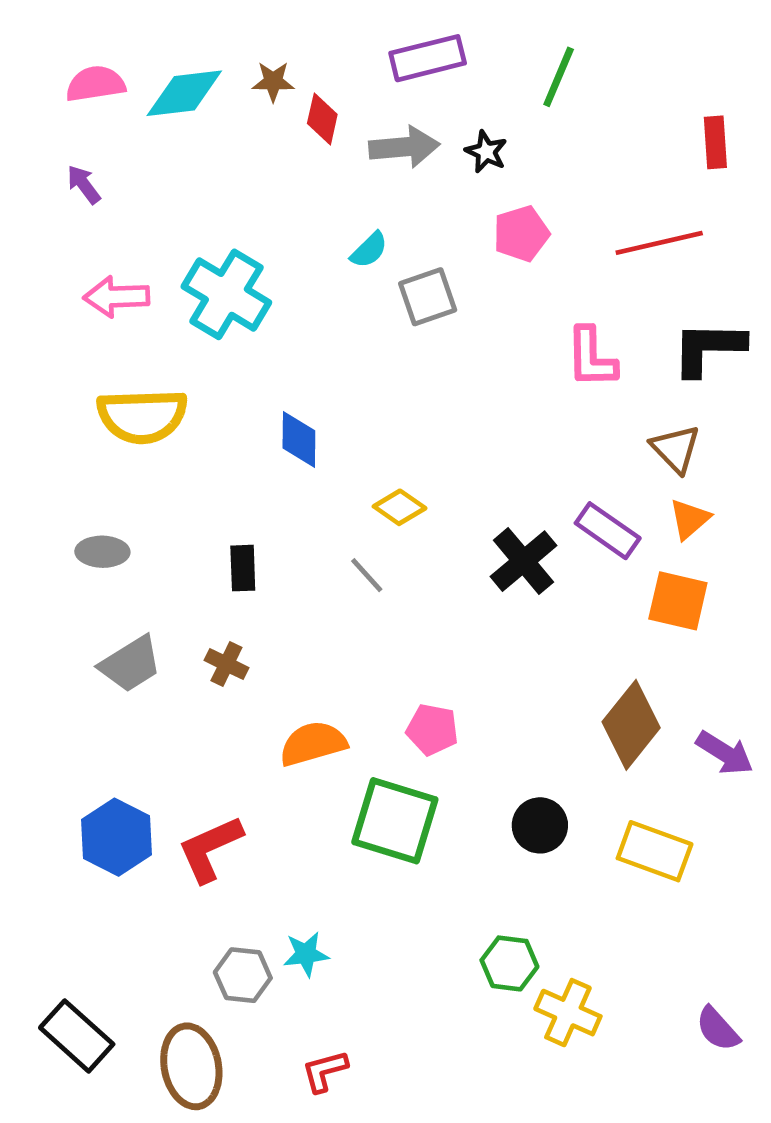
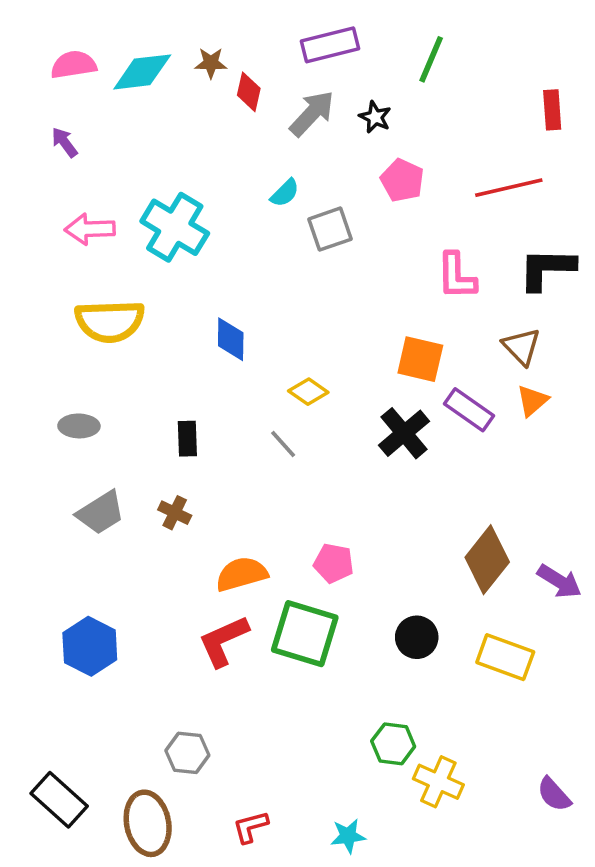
gray arrow: (404, 147) -> (312, 113), turned -42
pink pentagon: (521, 234) -> (402, 180), turned -30
orange square: (678, 601) -> (420, 359), moved
red L-shape: (210, 849) -> (223, 641), moved
cyan star: (306, 954) -> (348, 836), moved

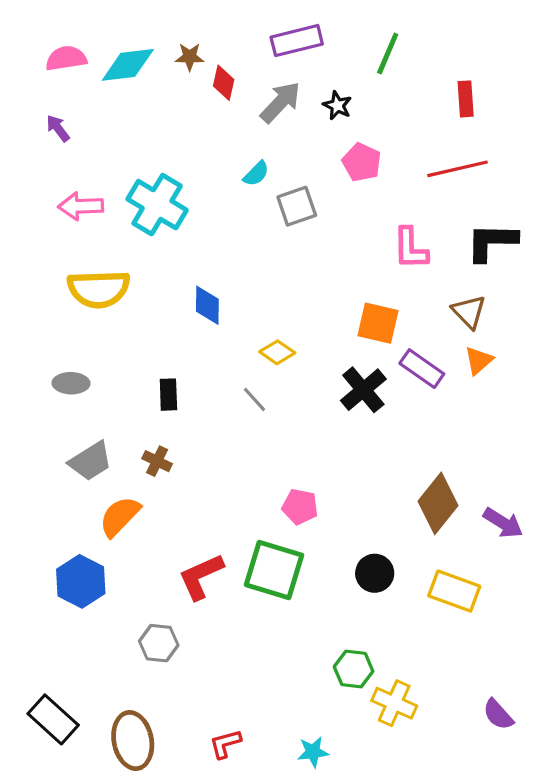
red rectangle: (552, 110) -> (466, 99), moved
orange semicircle: (242, 574) -> (120, 516), moved, turned -30
gray hexagon: (187, 753) -> (159, 643), moved

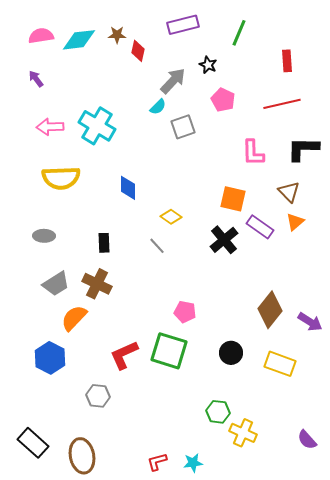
gray arrow: (280, 102) -> (173, 81), moved
brown cross: (157, 461) -> (97, 284), size x1.6
red L-shape: (225, 744) -> (157, 462), moved

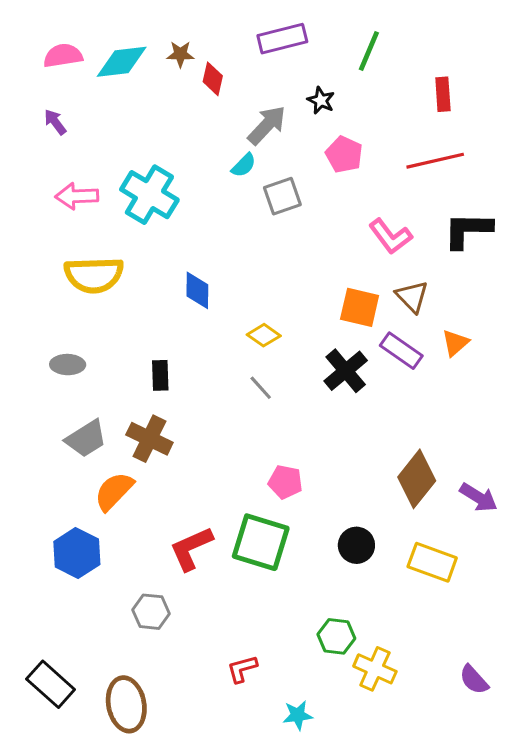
pink L-shape: (253, 153) -> (390, 236), turned -36
brown triangle: (289, 192) -> (412, 297), moved
gray line: (157, 246) -> (261, 388), moved
red L-shape: (157, 462) -> (242, 669), moved

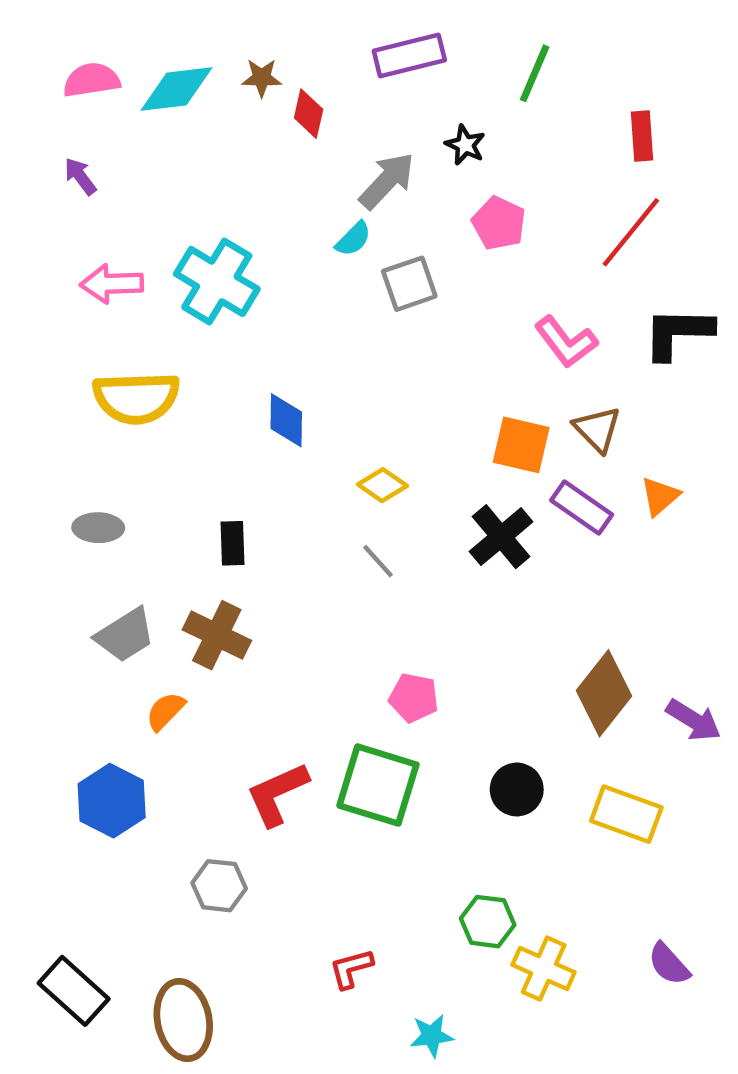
red line: (435, 161) -> (631, 232), turned -38
orange semicircle: (114, 491) -> (165, 711), size x0.7
purple semicircle: (474, 680) -> (669, 964), moved

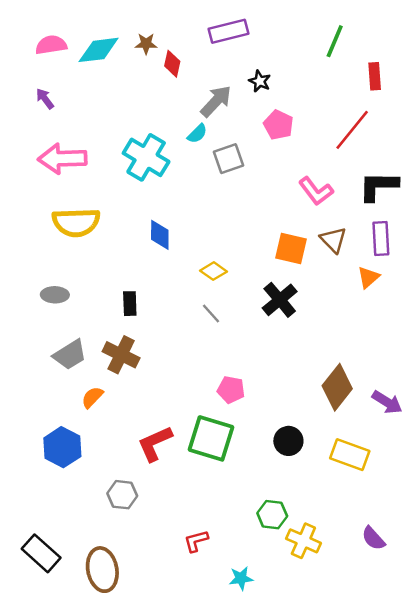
green line: (535, 73) -> (335, 41), moved
red rectangle: (642, 136) -> (375, 76), moved
cyan cross: (217, 281) -> (146, 157), moved
pink arrow: (112, 284) -> (62, 159), size x1.4
purple rectangle: (582, 508) -> (381, 239), moved, turned 52

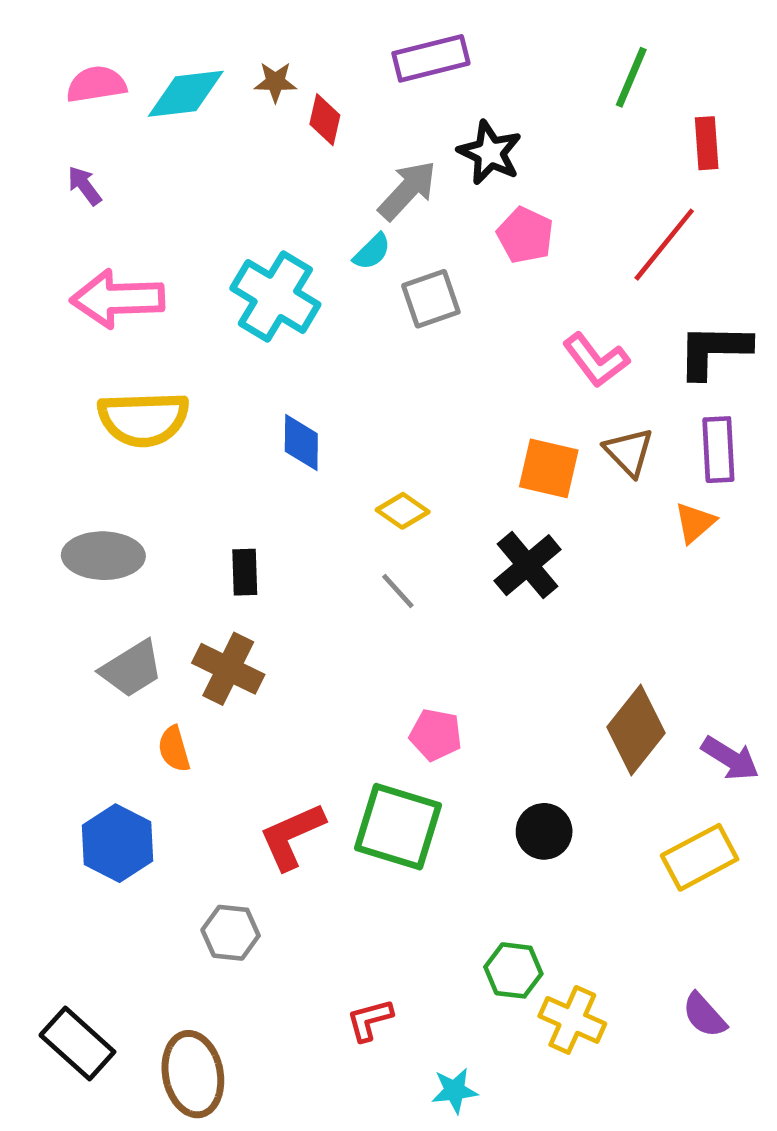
black star: (260, 81) -> (490, 153), size x1.5
gray ellipse: (55, 295) -> (103, 556), size x1.5
orange semicircle: (92, 397) -> (174, 749), turned -60
yellow rectangle: (350, 455) -> (700, 857), moved, turned -48

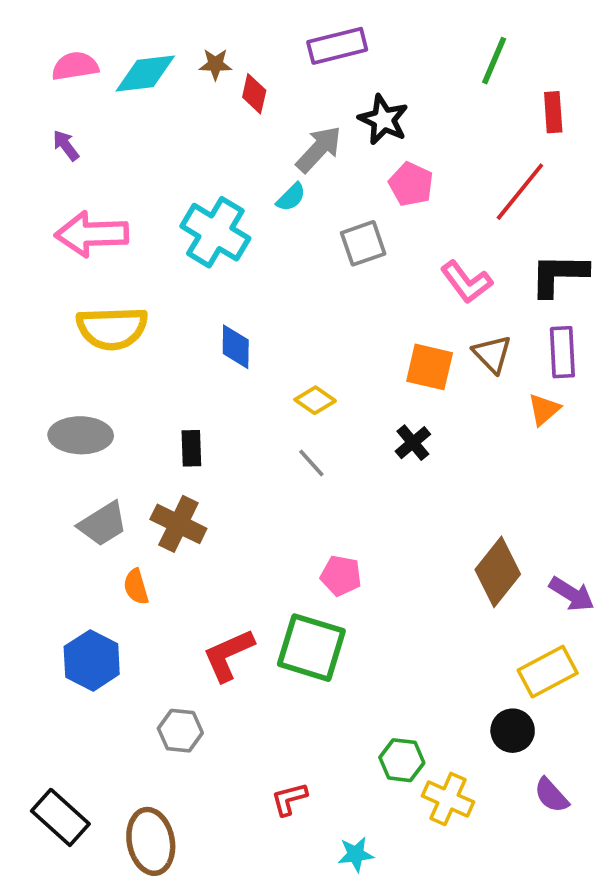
gray square: (431, 299) -> (363, 243), moved
black cross: (528, 565) -> (413, 443), size x0.7
black circle: (544, 831) -> (513, 731), moved

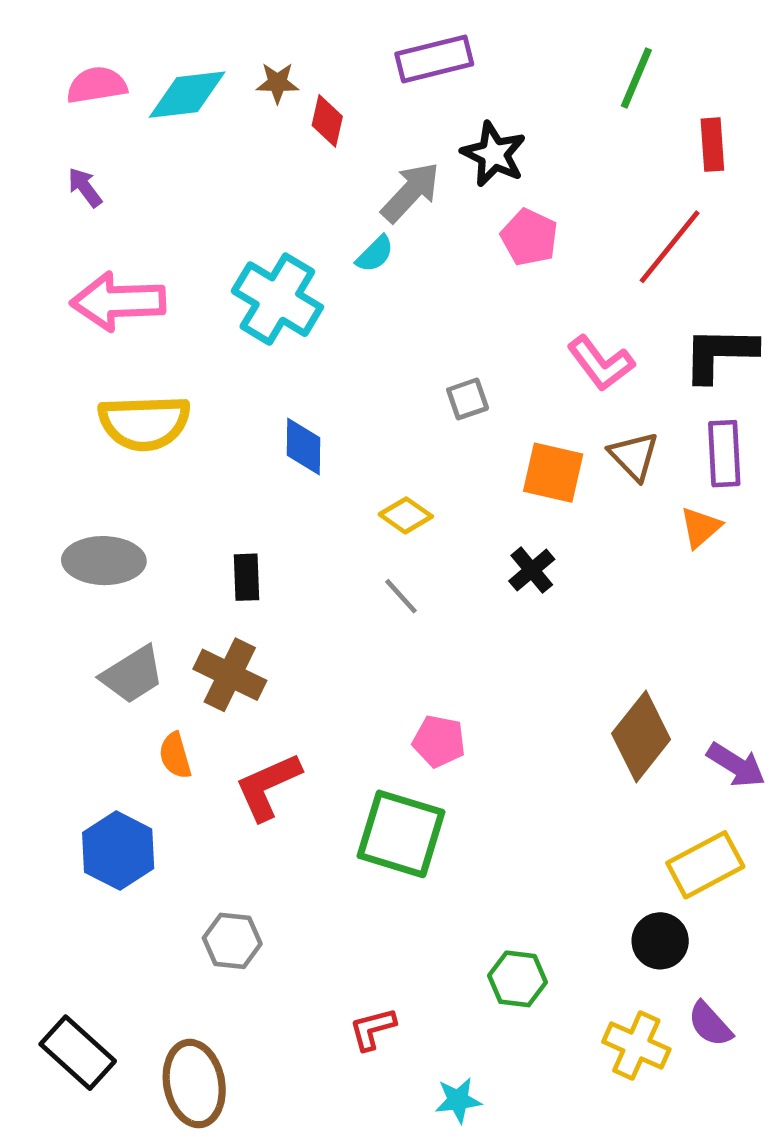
gray square: (363, 243) -> (468, 399), moved, size x0.7
red L-shape: (228, 655) -> (268, 786), moved
yellow cross: (448, 799) -> (636, 1045), moved

